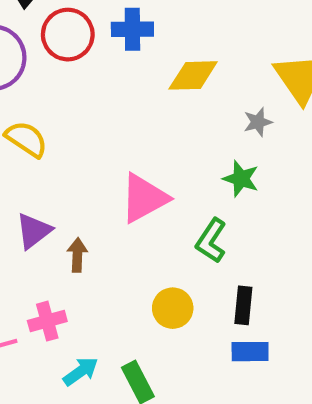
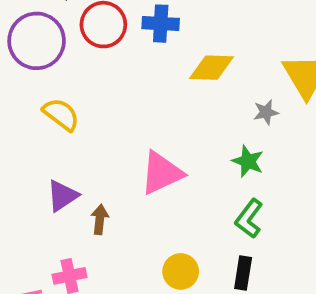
green L-shape: (211, 241) -> (249, 219), moved

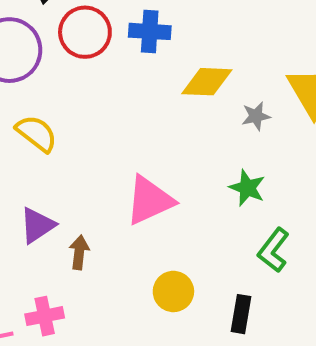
gray star: (266, 112) -> (256, 116), moved
green L-shape: (249, 219) -> (273, 250), moved
yellow circle: (181, 271) -> (173, 291), moved

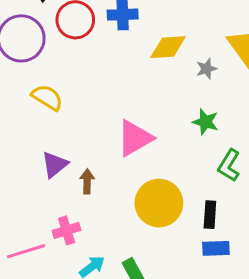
yellow circle: (173, 291) -> (159, 203), size x1.6

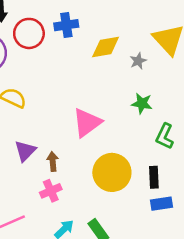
pink cross: (67, 230) -> (51, 191), moved

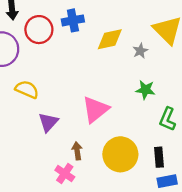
purple triangle: (25, 151) -> (48, 122), moved
brown arrow: (53, 161) -> (77, 151), moved
pink cross: (51, 191) -> (65, 174), turned -30

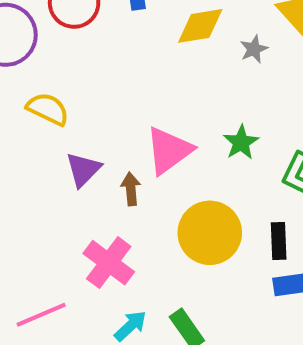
green star: (145, 90) -> (241, 142), moved, turned 30
brown arrow: (77, 151) -> (131, 189), moved
pink cross: (65, 174) -> (109, 263), size x1.4

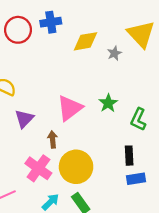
brown arrow: (131, 189) -> (53, 139), moved
yellow circle: (210, 233) -> (76, 167), moved

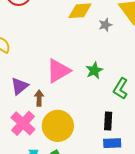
purple triangle: (24, 119) -> (20, 86), moved

